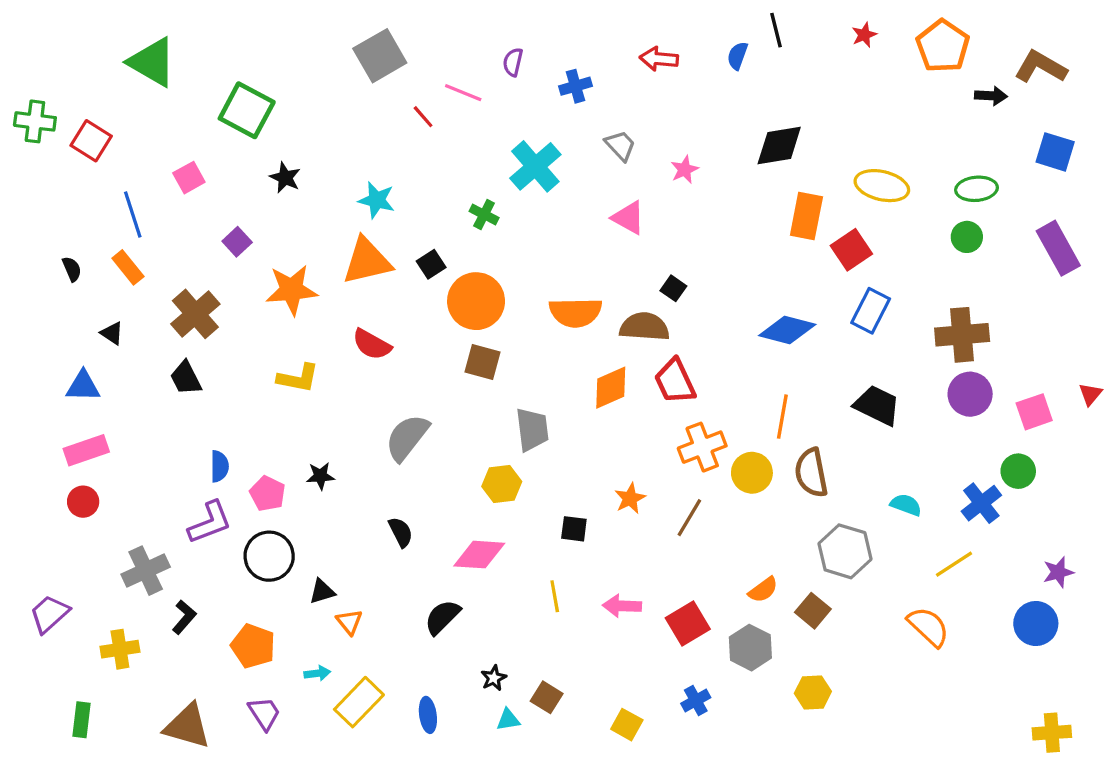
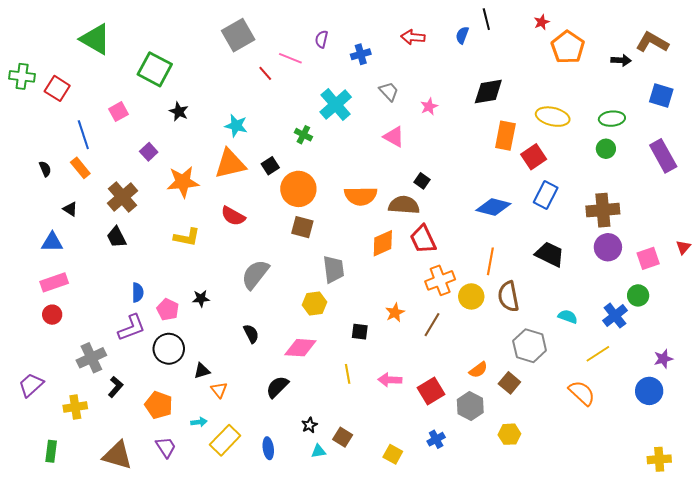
orange pentagon: (943, 46) -> (568, 47), moved

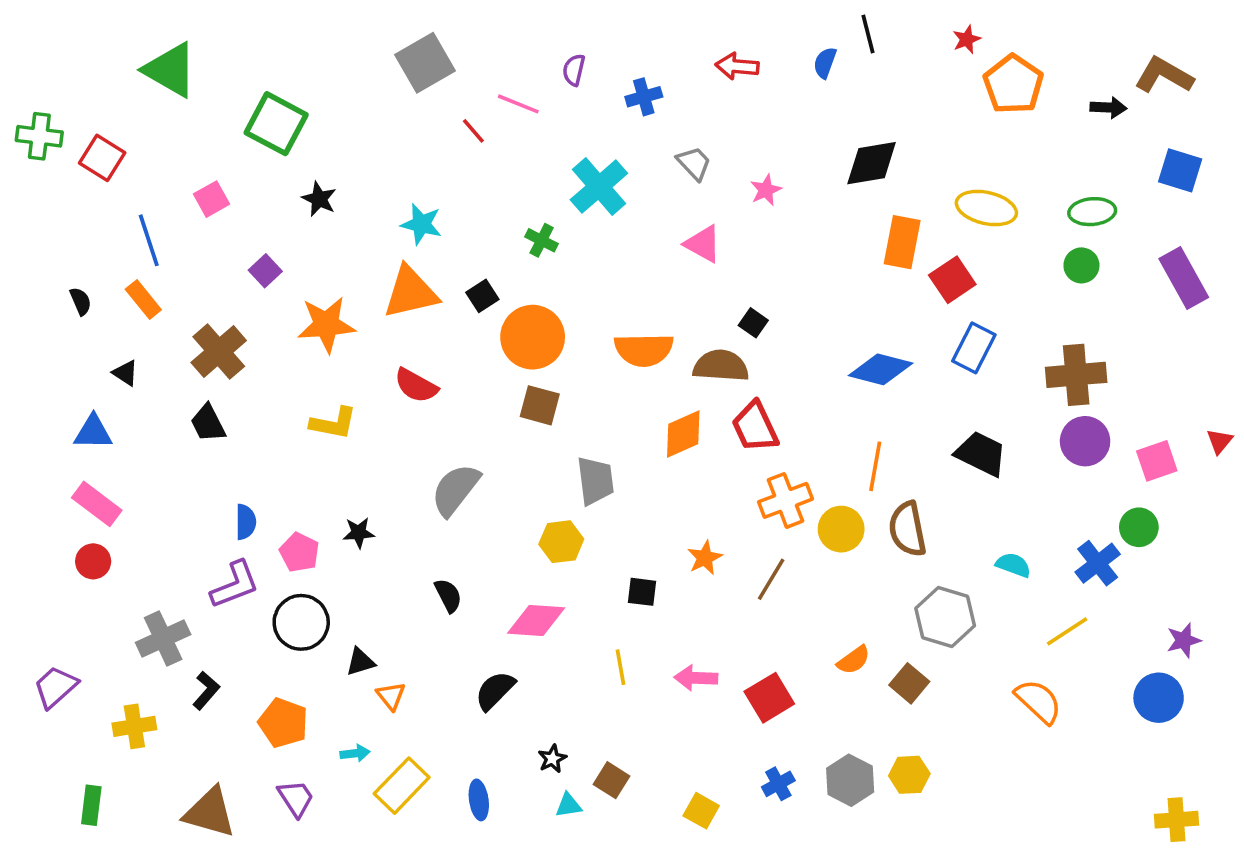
pink rectangle: (54, 282) -> (97, 504), turned 56
gray hexagon: (470, 406) -> (850, 780), moved

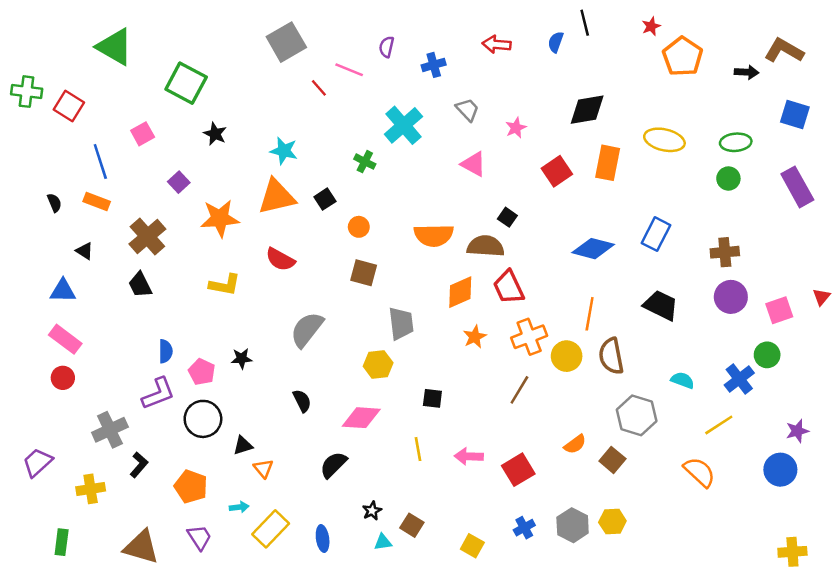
red square: (952, 280) -> (557, 171), moved
orange rectangle: (143, 299) -> (97, 201), turned -30
orange circle: (533, 337) -> (359, 227), size x0.5
brown cross: (1076, 375) -> (725, 252), size x0.7
orange star: (705, 558) -> (475, 337), moved

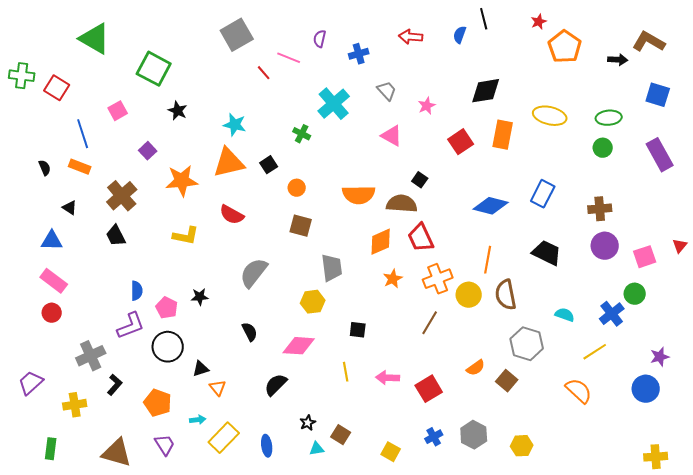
yellow hexagon: (612, 522) -> (522, 446), moved

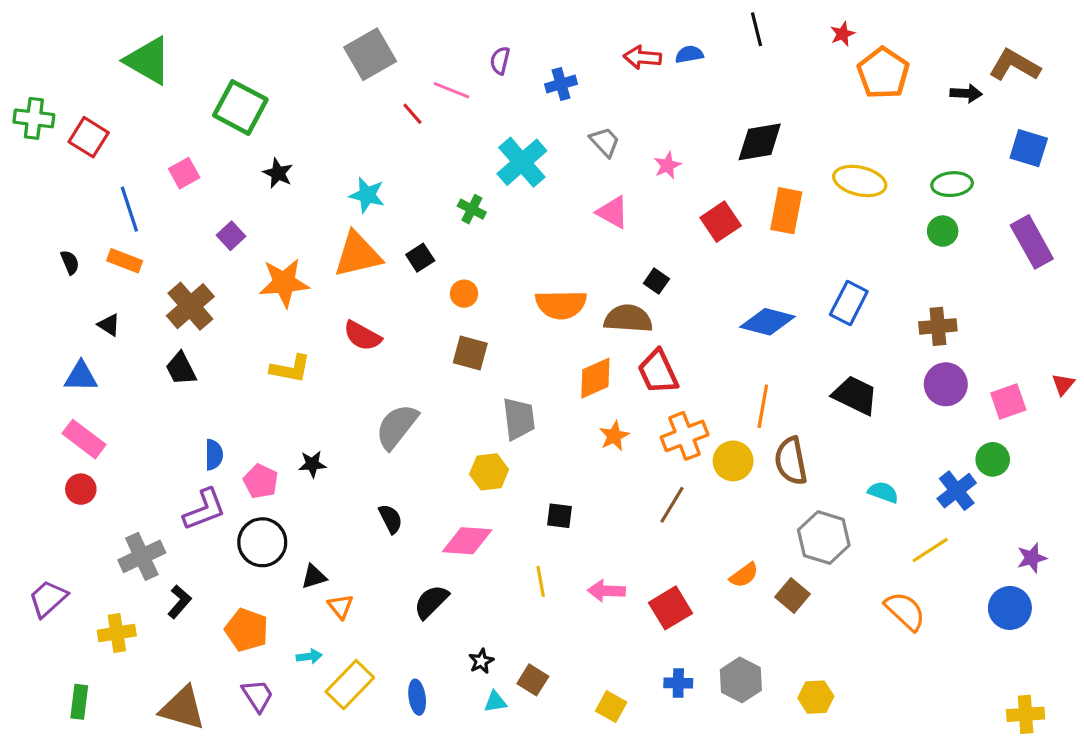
blue semicircle: (460, 35) -> (689, 54), moved, turned 60
blue cross: (434, 437) -> (678, 683), turned 30

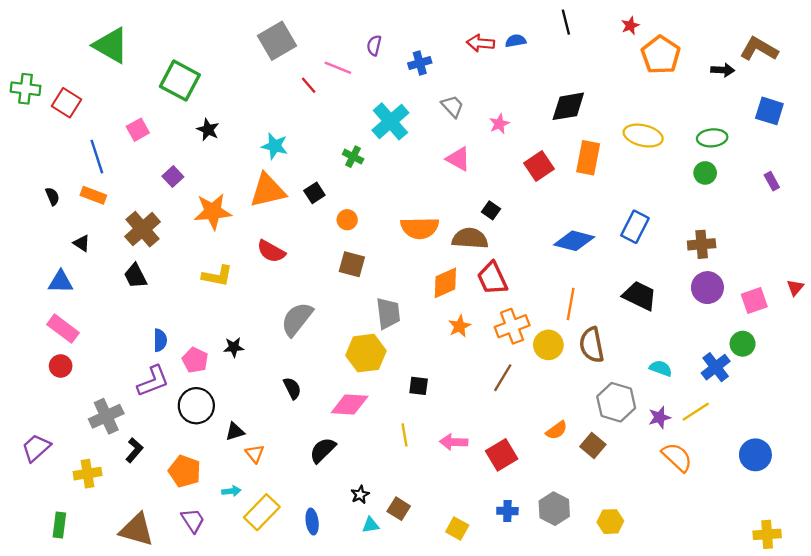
purple rectangle: (1032, 242) -> (772, 181), size x0.5
yellow hexagon: (489, 472) -> (366, 353), size x1.4
purple star: (1032, 558) -> (660, 417), moved

